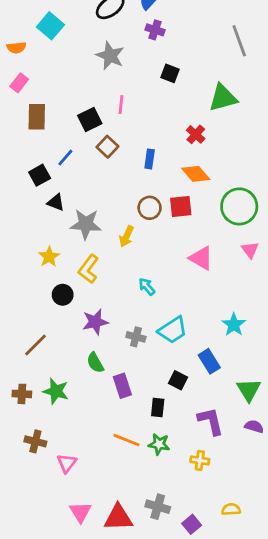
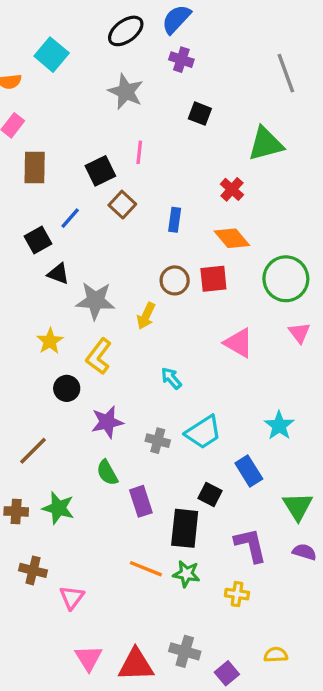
black rectangle: (158, 407) -> (185, 528), size x1.6

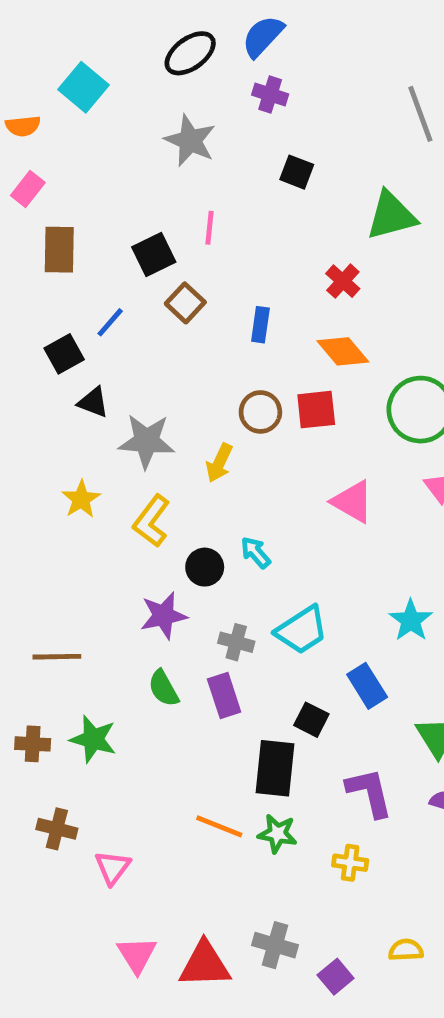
black circle: (67, 388) -> (205, 567), moved
brown line: (33, 451) -> (57, 657), turned 44
purple rectangle: (141, 501) -> (224, 696), moved

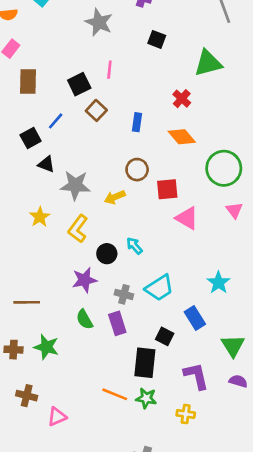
red square: (316, 410) -> (167, 189), moved
yellow arrow: (219, 463) -> (115, 197), turned 42
pink triangle: (113, 868) -> (57, 417), turned 30

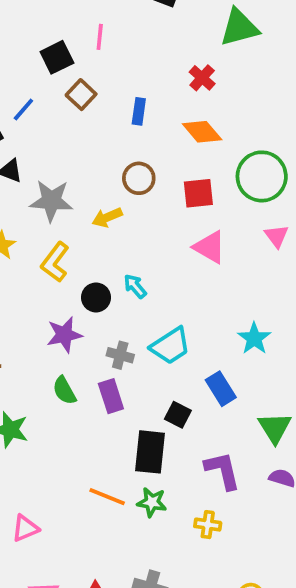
red square: (167, 189) -> (198, 193), moved

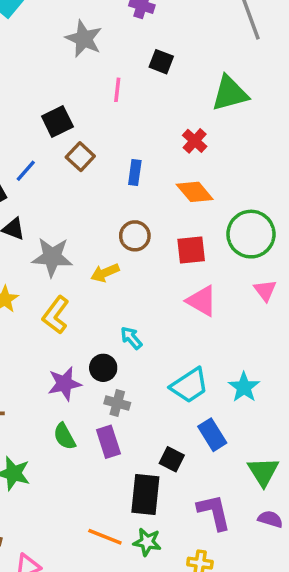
pink line: (100, 37) -> (117, 90), moved
black circle: (96, 297) -> (103, 368), moved
cyan trapezoid: (170, 346) -> (189, 385), moved

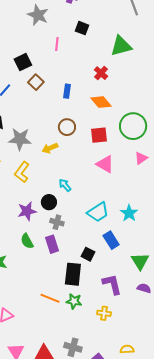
pink triangle: (265, 290) -> (141, 158), turned 32

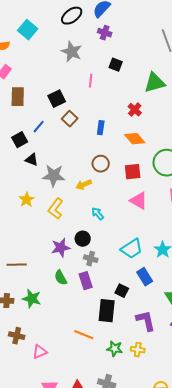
cyan arrow: (65, 185) -> (98, 214), moved
green star: (74, 301) -> (115, 349), moved

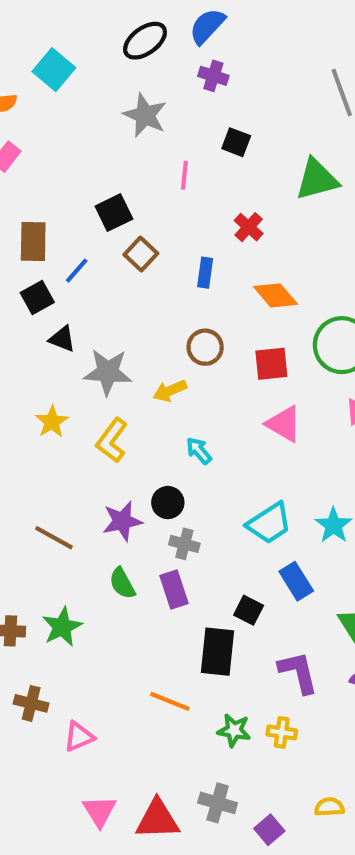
brown rectangle: (18, 97) -> (33, 242), moved
red cross: (135, 110) -> (249, 227), moved
brown line: (17, 265) -> (54, 538), moved, turned 30
green star: (32, 299) -> (62, 627), turned 30

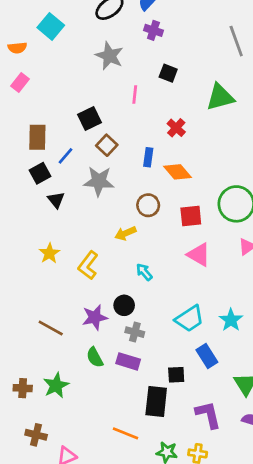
orange diamond: (276, 295) -> (178, 172), moved
black triangle: (62, 339) -> (56, 200), turned 30
gray star: (108, 372) -> (99, 181), moved
purple rectangle: (174, 590) -> (128, 361), turned -55
black square: (249, 610) -> (176, 375), turned -30

